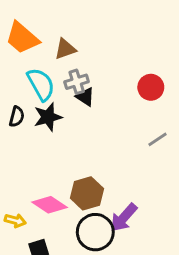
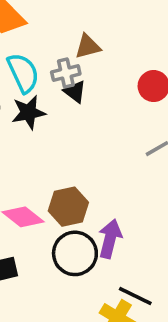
brown triangle: (65, 49) -> (88, 46), moved
purple arrow: (124, 218) -> (110, 239), turned 148

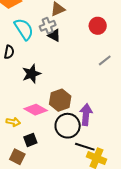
black star: (29, 112) -> (31, 74), moved
black line: (135, 296) -> (85, 147), moved

